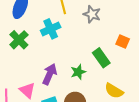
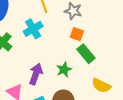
orange square: (123, 42) -> (77, 34), moved

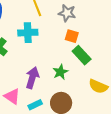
cyan cross: (33, 29) -> (28, 33), turned 30

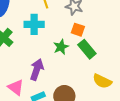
green star: (60, 72) -> (61, 47), moved

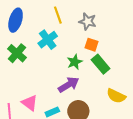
cyan cross: (34, 24) -> (48, 40), turned -36
purple arrow: (37, 70) -> (69, 85), moved, turned 40

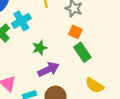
cyan cross: (48, 40) -> (21, 21), moved
green star: (75, 62) -> (40, 48), moved

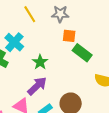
purple arrow: (48, 69) -> (37, 86), moved

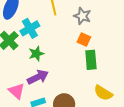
green rectangle: (82, 53) -> (91, 60), turned 30
green star: (40, 62) -> (36, 54), moved

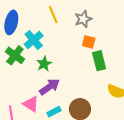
gray star: (82, 16) -> (83, 19), turned -30

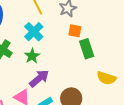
cyan cross: (34, 40) -> (34, 32), moved

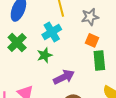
purple arrow: (39, 78) -> (64, 77), moved

